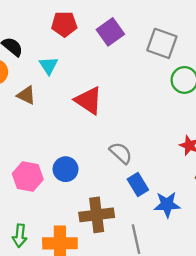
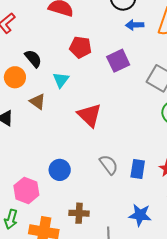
pink hexagon: (28, 177) -> (26, 190), moved
blue rectangle: (138, 185) -> (138, 169), moved, turned 30
brown cross: (97, 215) -> (79, 213), size x0.7

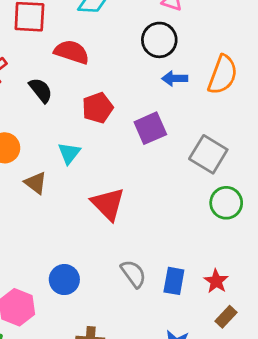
red pentagon: (80, 47) -> (98, 108), turned -30
black semicircle: (33, 59) -> (41, 90), moved

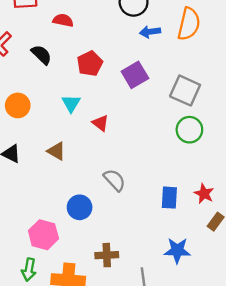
red semicircle: (72, 52) -> (63, 20), size x0.7
brown triangle: (36, 183) -> (56, 151), moved
green circle: (226, 203) -> (189, 130), moved
red triangle: (108, 204) -> (101, 123), moved, size x0.6
gray semicircle: (133, 274) -> (115, 180), moved

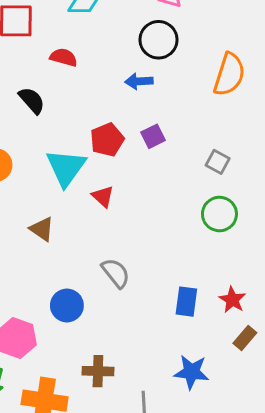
blue arrow: (150, 32) -> (139, 81), moved
red pentagon: (90, 63) -> (107, 140), moved
purple square: (135, 75) -> (153, 136), size x0.7
gray square: (185, 91) -> (218, 162), size x0.6
cyan triangle: (71, 103) -> (66, 168), size x1.6

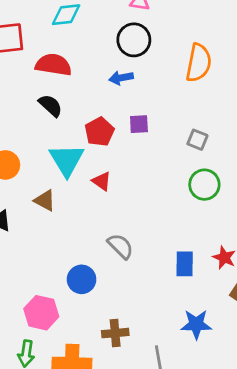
red semicircle: (64, 57) -> (53, 65), size x1.5
black semicircle: (32, 100) -> (50, 105), moved
purple square: (153, 136) -> (139, 124), turned 30
brown triangle: (42, 229) -> (45, 200), moved

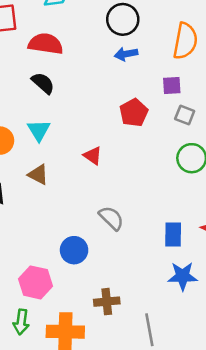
blue arrow: (121, 78) -> (126, 54), moved
purple square: (139, 124) -> (172, 86), moved
red pentagon: (100, 132) -> (134, 113), moved
cyan triangle: (67, 160) -> (39, 130), moved, size x0.7
blue star: (196, 324) -> (183, 276), moved

